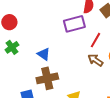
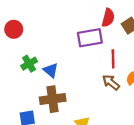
red line: (96, 40) -> (113, 59), turned -35
green cross: (12, 47) -> (29, 64), moved

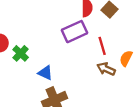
green cross: (29, 64) -> (21, 53), moved

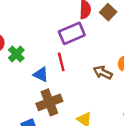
red line: (102, 46) -> (61, 62), moved

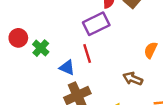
brown arrow: (103, 72) -> (133, 79), moved

